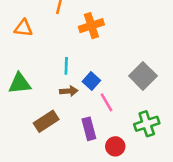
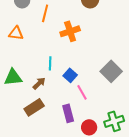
brown arrow: (69, 91) -> (39, 83), moved, turned -40
green cross: (147, 124) -> (114, 121), moved

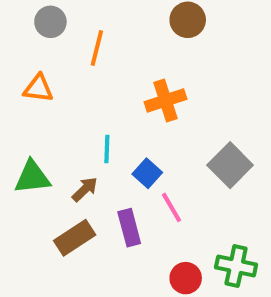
orange cross: (70, 31) -> (165, 101), moved
purple rectangle: (68, 113) -> (129, 228), moved
green cross: (114, 121) -> (236, 266), turned 30

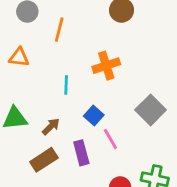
cyan line: (107, 149) -> (66, 85), moved

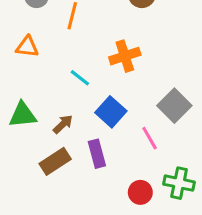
cyan line: (66, 85) -> (80, 78), turned -54
blue square: (94, 115) -> (111, 112), size x1.4
pink line: (110, 139) -> (150, 138), moved

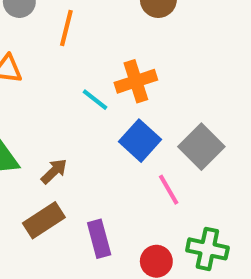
cyan line: (80, 78) -> (95, 100), moved
blue square: (111, 112) -> (140, 141), moved
purple rectangle: (97, 154) -> (99, 239), moved

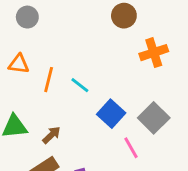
orange line: (66, 28) -> (49, 80), moved
orange cross: (136, 81) -> (154, 53), moved

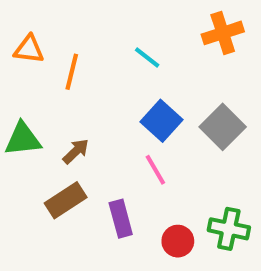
cyan line: (80, 85) -> (147, 57), moved
pink line: (131, 148) -> (155, 170), moved

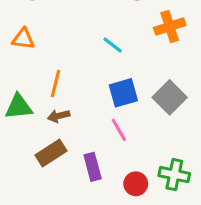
orange line: (72, 72) -> (56, 84), moved
blue square: (162, 121) -> (123, 93), turned 32
brown arrow: (76, 151) -> (59, 116), turned -150

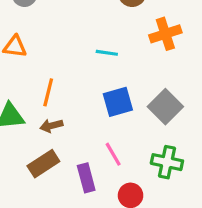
cyan line: (113, 45) -> (107, 53), turned -30
pink line: (119, 130) -> (113, 154), moved
green cross: (174, 175) -> (167, 162), moved

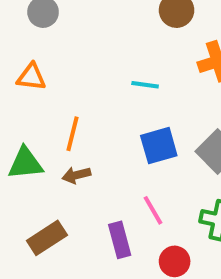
brown rectangle: (43, 164) -> (47, 238), moved

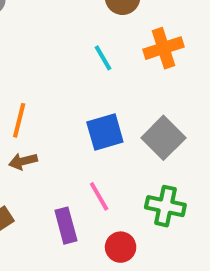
cyan line: (145, 85) -> (103, 58), moved, turned 52

